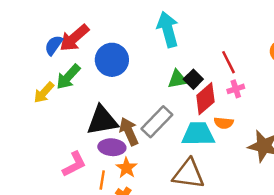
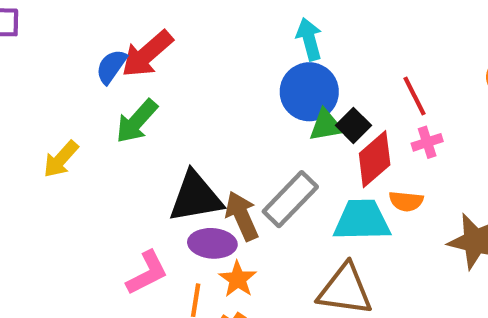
cyan arrow: (168, 29) -> (309, 39), size x0.7
blue circle: (112, 60) -> (309, 92), moved
yellow arrow: (44, 93) -> (61, 159), moved

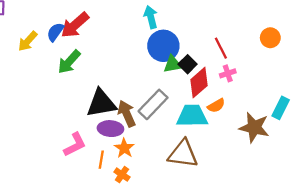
cyan arrow: (309, 39) -> (151, 17), moved
yellow arrow: (61, 159) -> (28, 41), moved
orange semicircle: (406, 201) -> (216, 106), turned -36

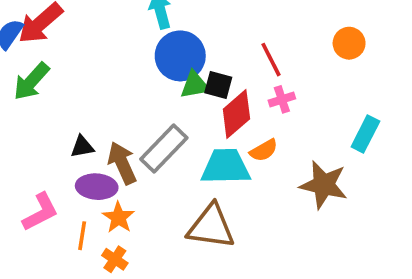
black square: (188, 64) -> (218, 85), turned -30
black triangle: (101, 103) -> (82, 147), size x0.5
cyan rectangle: (281, 108) -> (365, 134), moved

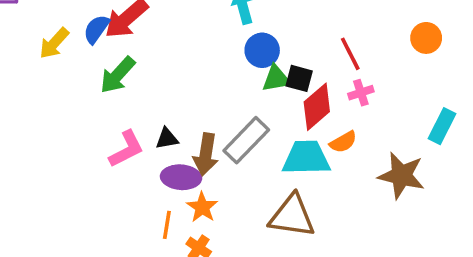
blue circle: (180, 56) -> (262, 50), size x0.7
brown arrow: (122, 163) -> (206, 154), turned -147
pink L-shape: (40, 212) -> (126, 149), moved

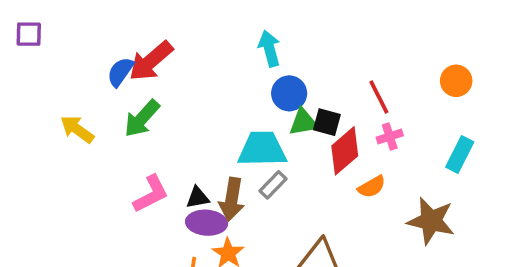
yellow arrow: (54, 43) -> (77, 129), moved, turned 84
cyan rectangle: (442, 126) -> (460, 154), moved
black triangle: (167, 138) -> (198, 198), moved
gray rectangle: (246, 140) -> (273, 185), size x0.6
cyan trapezoid: (306, 158) -> (262, 149), moved

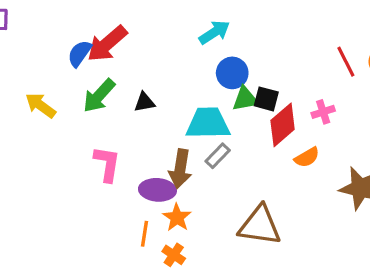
cyan arrow: (269, 48) -> (214, 32), turned 72
red line: (379, 97) -> (346, 62), moved
pink L-shape: (151, 194) -> (107, 164), turned -54
black triangle: (198, 198) -> (144, 102), moved

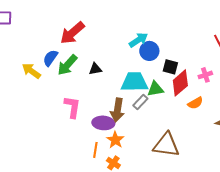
cyan arrow: (214, 32) -> (138, 40), moved
blue semicircle: (80, 53) -> (50, 58), moved
green triangle: (245, 99) -> (155, 89), moved

